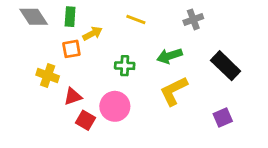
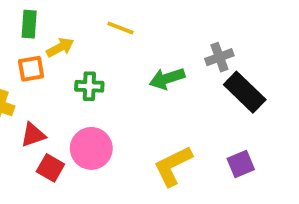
gray cross: (193, 19) -> (219, 57), moved
green cross: (125, 66) -> (89, 86), moved
yellow L-shape: (174, 91) -> (173, 166), moved

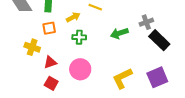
yellow arrow: (60, 47) -> (73, 17), moved
purple square: (241, 164) -> (157, 77), size x1.5
red square: (50, 168) -> (51, 83), moved

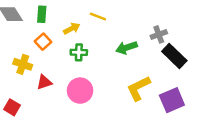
orange square: (49, 28) -> (43, 42), turned -32
yellow L-shape: (122, 78) -> (139, 88), moved
red square: (51, 83) -> (12, 107), moved

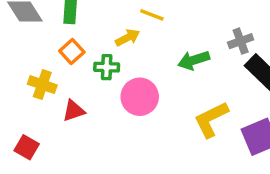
yellow arrow: (72, 29) -> (128, 38), moved
green cross: (79, 52) -> (107, 67), moved
pink circle: (80, 91) -> (140, 97), moved

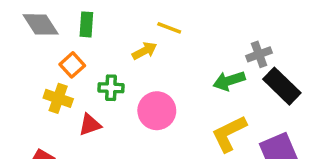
orange square: (72, 52) -> (72, 65), moved
green arrow: (194, 60) -> (229, 81), moved
green cross: (107, 67) -> (111, 88), moved

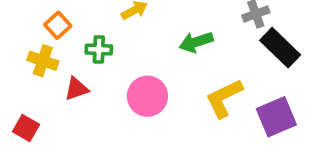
green arrow: (229, 81) -> (196, 42), moved
pink circle: (157, 111) -> (147, 96), moved

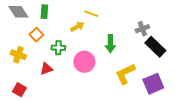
green arrow: (196, 42) -> (110, 44), turned -72
yellow cross: (43, 61) -> (18, 55), moved
pink circle: (147, 96) -> (84, 62), moved

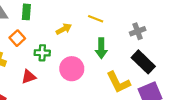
yellow line: (91, 14) -> (96, 19), moved
black rectangle: (155, 47) -> (143, 62), moved
yellow L-shape: (125, 74) -> (118, 82), turned -90

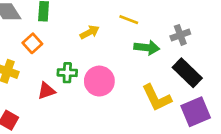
green arrow: (101, 48) -> (147, 48), moved, turned -84
green cross: (42, 53) -> (67, 73), moved

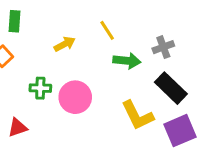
yellow line: (129, 20) -> (107, 30), turned 36
red triangle: (46, 91) -> (18, 128), moved

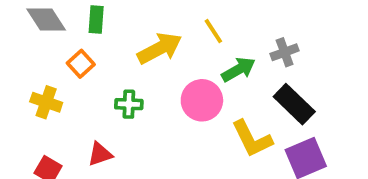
yellow arrow: (65, 44) -> (160, 48), size x1.6
green arrow: (127, 61) -> (238, 70), turned -36
pink circle: (75, 97) -> (202, 100), moved

